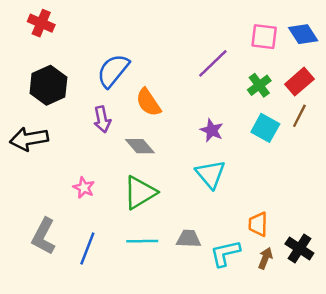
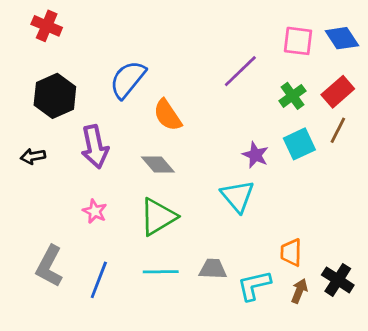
purple arrow: (102, 119) -> (95, 147), moved, size x1.4
cyan square: (265, 128) -> (299, 144), turned 36
purple star: (212, 130) -> (255, 155), moved
black arrow: (29, 139) -> (33, 156), size x0.6

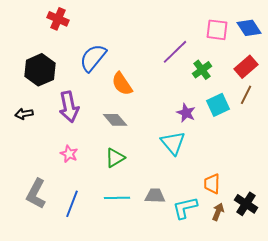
red cross: (47, 26) -> (58, 19), moved
green cross: (292, 96) -> (202, 70), moved
green triangle: (158, 217) -> (115, 158), size x0.7

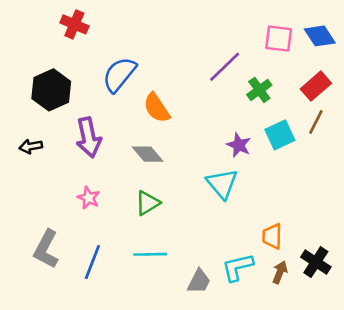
gray trapezoid: (155, 196) -> (199, 281), moved, turned 115

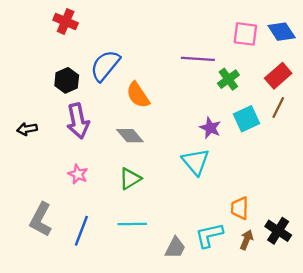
purple line: (225, 67) -> (198, 59), turned 48
black hexagon: (51, 90) -> (67, 80), moved, size x0.7

